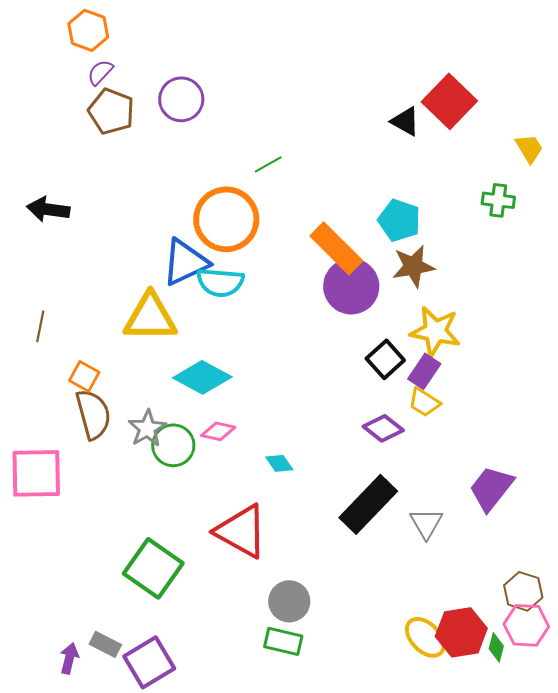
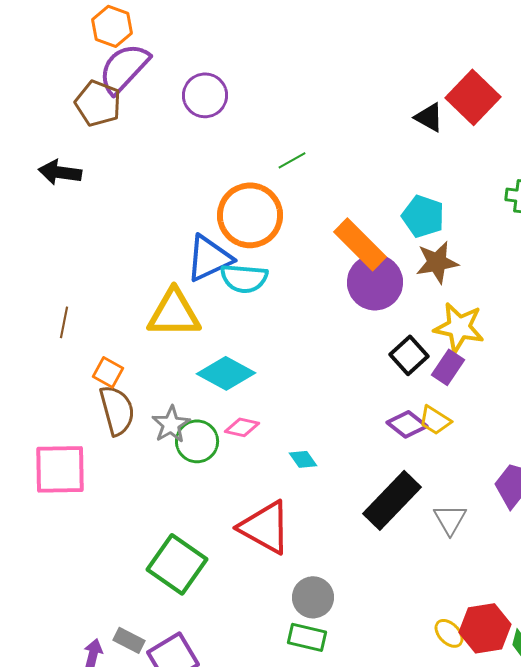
purple semicircle: (100, 72) -> (124, 68), size x2.0
brown pentagon: (111, 111) -> (98, 103), moved
black arrow: (48, 209) -> (60, 172), moved
yellow trapezoid: (424, 402) -> (435, 420), moved
yellow ellipse: (425, 637) -> (449, 633), size x0.7

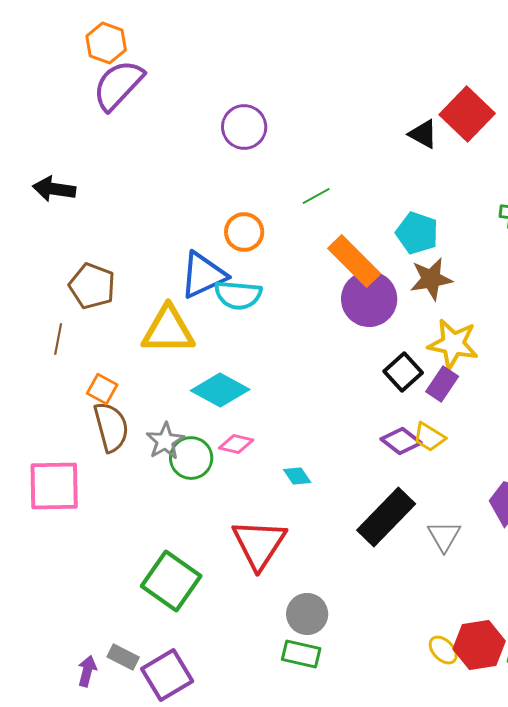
purple circle: (205, 95) -> (244, 127), moved
brown pentagon: (98, 103) -> (92, 286), moved
green line: (292, 160) -> (316, 196), moved
orange circle: (250, 215) -> (244, 232), size x0.6
red triangle: (265, 527) -> (259, 544), turned 34

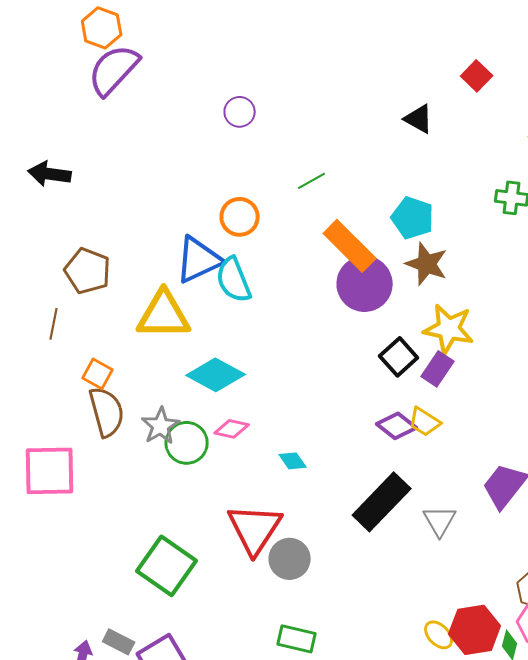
red square: (467, 114) -> (477, 76), moved, size x0.6
purple circle: (244, 127) -> (240, 112), size x0.7
brown star: (431, 279) -> (427, 264), turned 30
cyan semicircle: (238, 295) -> (234, 280), turned 63
gray circle: (307, 614) -> (290, 559), moved

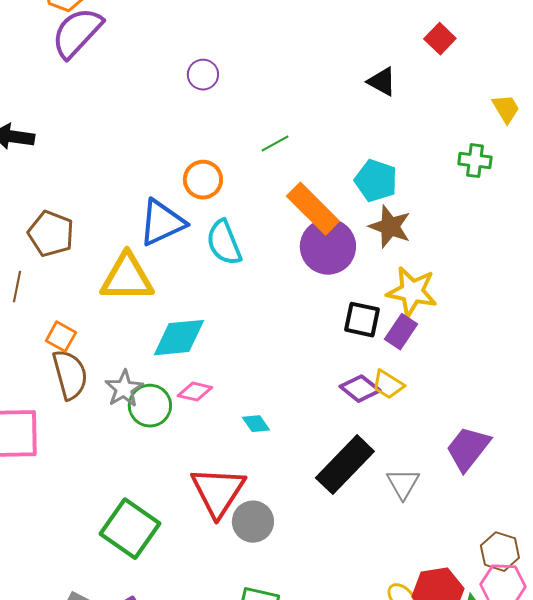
cyan semicircle: (234, 280) -> (224, 243), moved
black square: (399, 357) -> (362, 320), turned -36
cyan diamond: (216, 375) -> (179, 338), turned -34

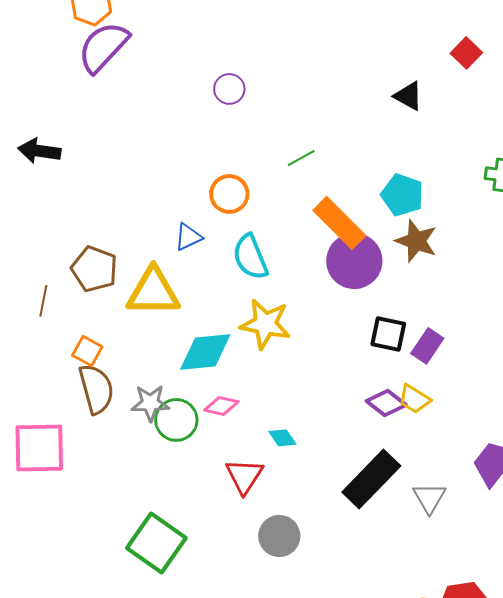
blue triangle: (162, 223) -> (188, 237), size x0.6
brown pentagon: (51, 234) -> (94, 269), moved
yellow star: (412, 292) -> (265, 324), moved
gray star: (124, 389) -> (150, 403), turned 30
red triangle: (218, 492) -> (244, 476), moved, size x0.7

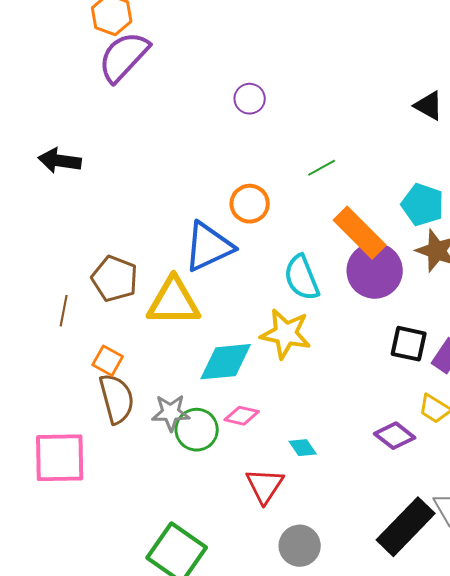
blue triangle: (188, 237) -> (209, 247), size x1.8
cyan semicircle: (250, 257) -> (302, 278), moved
purple diamond: (386, 403) -> (395, 436), moved
black rectangle: (371, 479) -> (406, 527), moved

